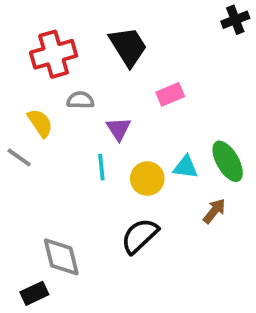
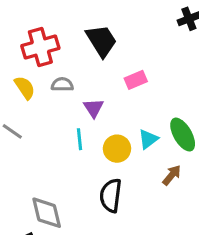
yellow semicircle: (40, 123) -> (25, 88), moved
cyan triangle: (186, 167) -> (148, 139), turned -45
black semicircle: (140, 236) -> (111, 195), turned -40

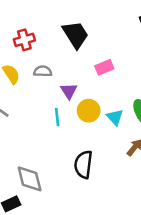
red cross: (40, 47) -> (24, 40), size x0.7
cyan triangle: (148, 139) -> (115, 117), turned -36
yellow circle: (117, 149) -> (89, 111), moved

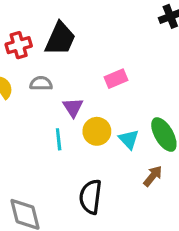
black trapezoid: (75, 35) -> (60, 39), moved, turned 56

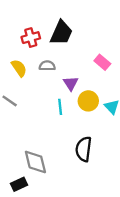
pink rectangle: (116, 79) -> (102, 62), turned 63

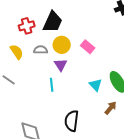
yellow circle: (88, 101) -> (62, 45), moved

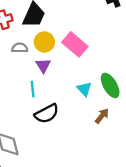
pink rectangle: (88, 47) -> (75, 44), size x1.5
black semicircle: (72, 121) -> (47, 114), moved, turned -125

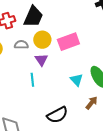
pink rectangle: (75, 44) -> (68, 42), turned -60
black semicircle: (47, 114) -> (57, 115), moved

